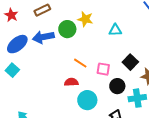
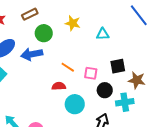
green circle: (67, 29) -> (44, 33), moved
blue arrow: (43, 37) -> (32, 54), moved
black square: (130, 62) -> (118, 66), turned 35

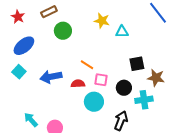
yellow star: (73, 23) -> (102, 21), moved
blue arrow: (32, 54) -> (51, 77), moved
pink square: (91, 73) -> (101, 80), moved

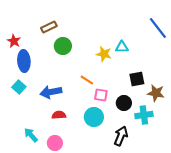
red star: (18, 17) -> (14, 41), moved
yellow star: (102, 21) -> (104, 54), moved
blue ellipse: (24, 46) -> (24, 61), turned -55
red semicircle: (78, 84) -> (59, 115), moved

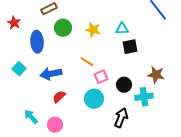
yellow star: (104, 54) -> (93, 30), moved
blue ellipse: (24, 61) -> (37, 42), moved
black square: (137, 79) -> (130, 47), moved
pink square: (101, 95) -> (101, 77), turned -32
red semicircle: (59, 115) -> (59, 97), turned -40

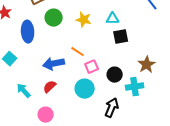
blue arrow: (51, 74) -> (54, 64), moved
brown star: (156, 75) -> (147, 65), turned 30
cyan arrow: (31, 117) -> (24, 91), moved

